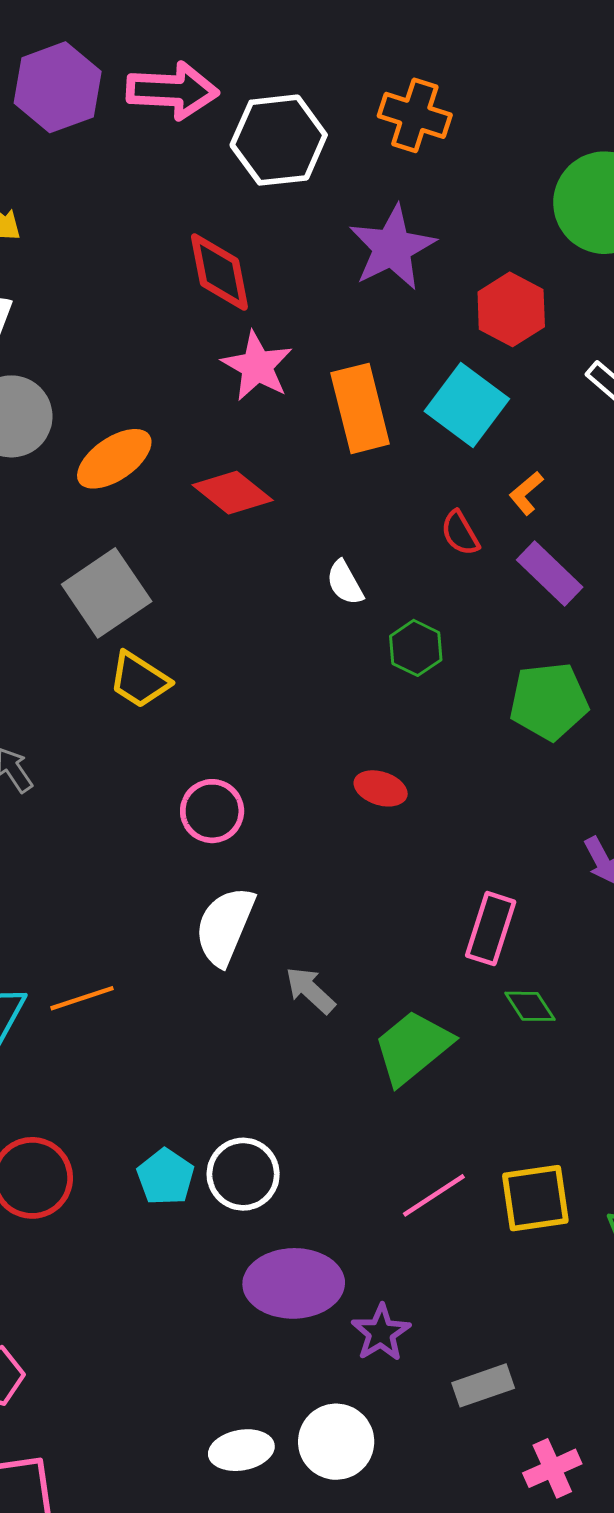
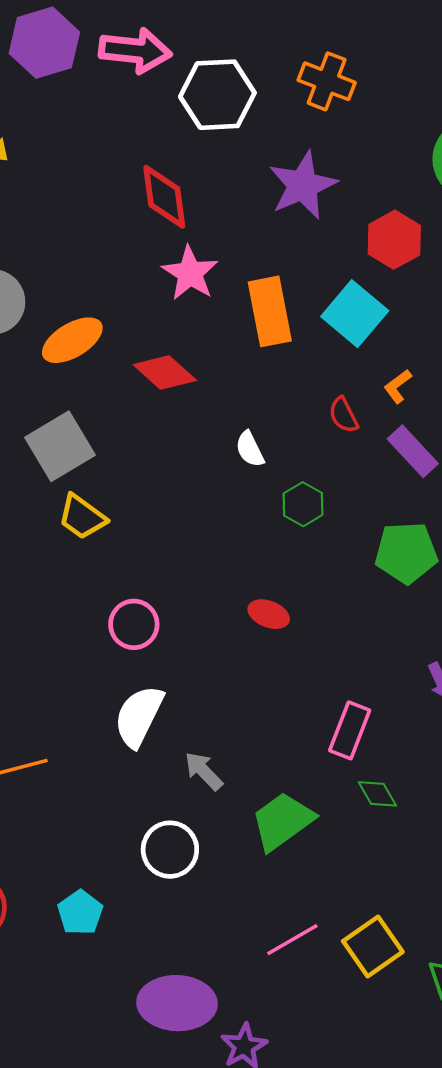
white circle: (243, 1174) -> (170, 850), moved
yellow square: (535, 1198) -> (373, 946), turned -30

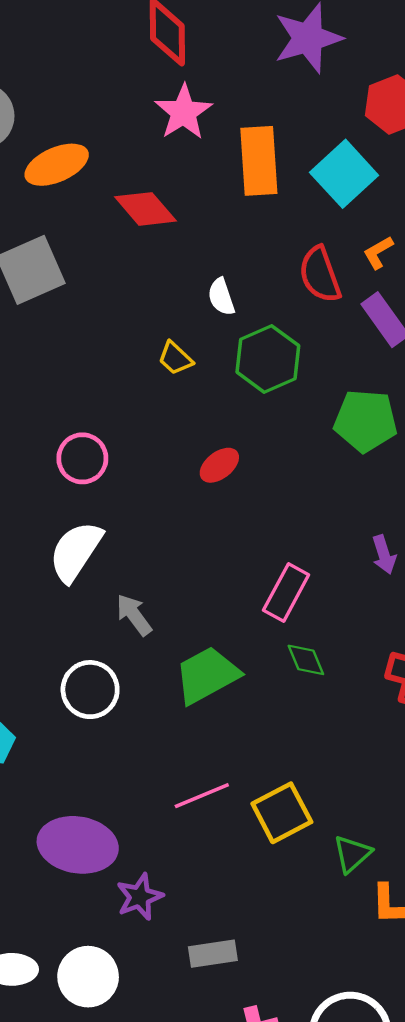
red semicircle: (344, 415) -> (320, 274), size x1.5
green hexagon: (303, 504) -> (268, 359), size x1.5
yellow trapezoid: (82, 517) -> (175, 358), moved, size x0.7
red ellipse: (269, 614) -> (219, 465), turned -66

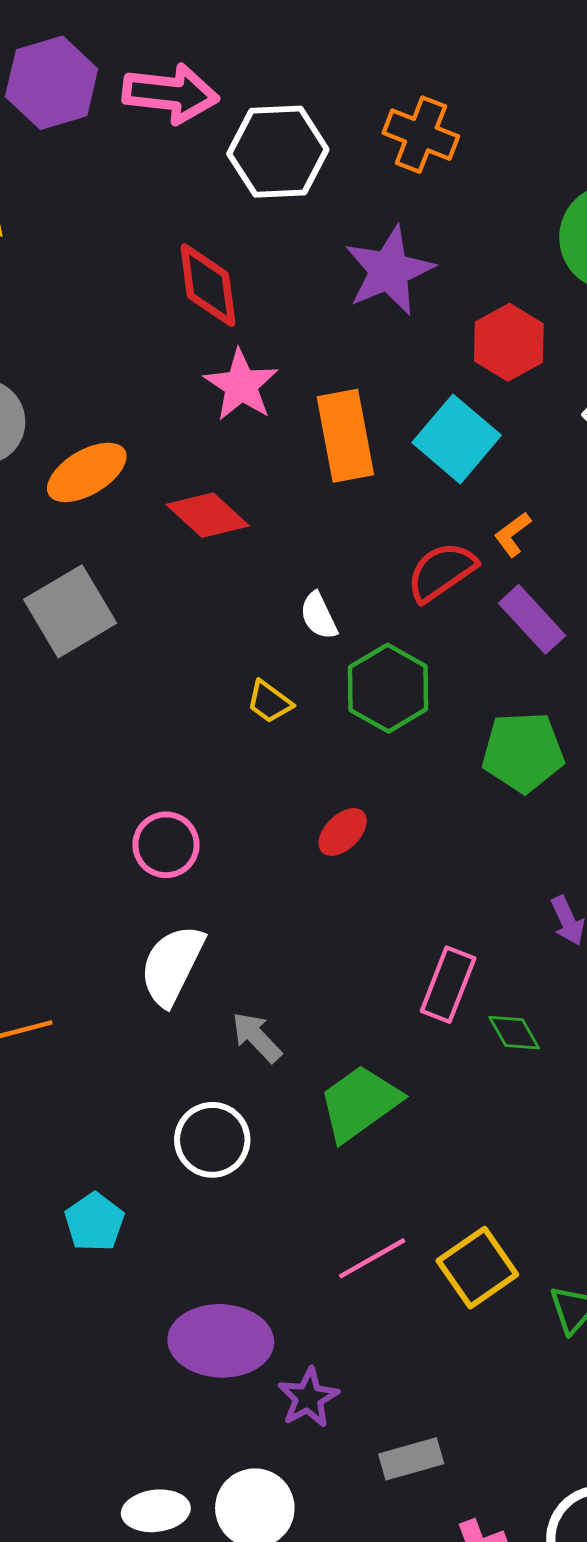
red semicircle: (320, 274) -> (442, 572), turned 82
green diamond: (306, 660) -> (514, 1033), moved

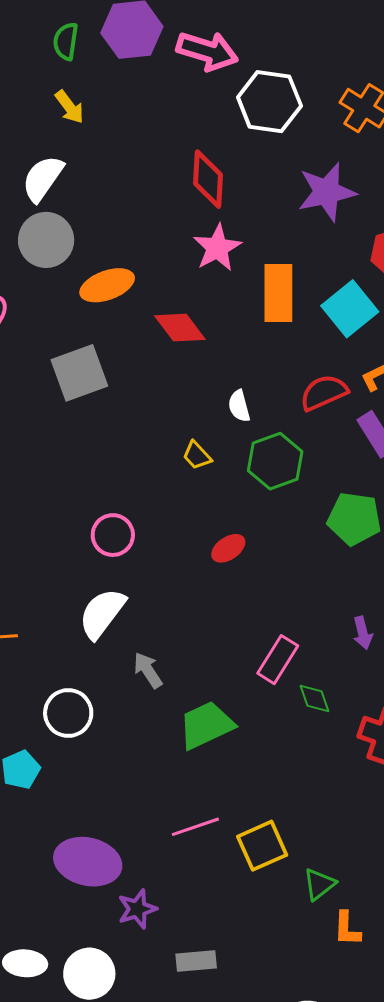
white circle: (212, 1140) -> (68, 713), moved

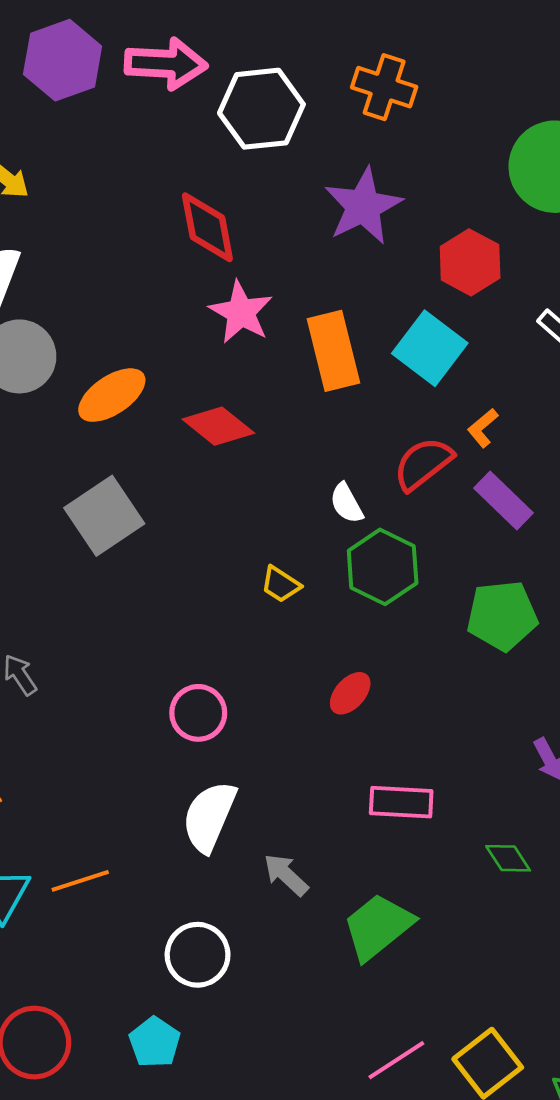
white semicircle: (239, 406) -> (346, 503), moved
pink rectangle: (278, 660) -> (401, 802), moved, turned 75

